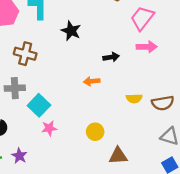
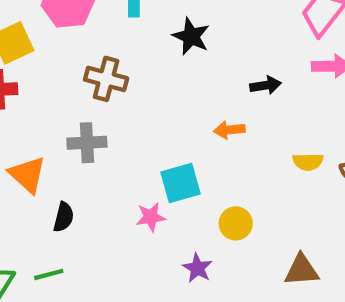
cyan square: (39, 105) -> (180, 183), moved, turned 30
purple star: (19, 156) -> (197, 268), moved
brown triangle: (118, 156) -> (302, 270), moved

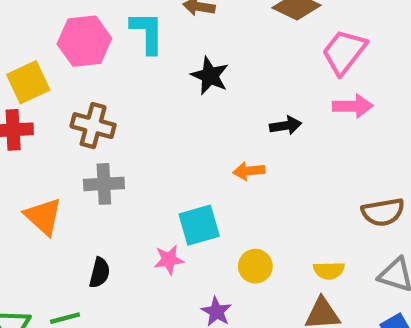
brown cross: (106, 79) -> (93, 126), moved
yellow semicircle: (308, 162) -> (329, 271), moved
black semicircle: (64, 217) -> (100, 273), moved

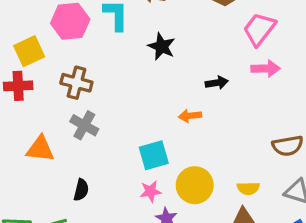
gray cross: (104, 184) -> (84, 125), turned 32
orange triangle: (43, 216) -> (40, 149), turned -36
pink star: (169, 260) -> (151, 191), moved
yellow circle: (255, 266) -> (195, 185), size x1.5

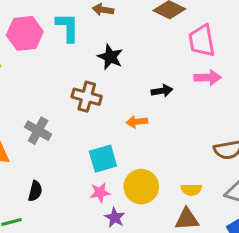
pink trapezoid: (259, 29) -> (202, 41), turned -48
brown cross: (76, 83) -> (87, 97), moved

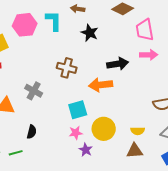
black star: (110, 57) -> (90, 33), moved
black arrow: (162, 91) -> (118, 64), size x1.5
orange arrow: (137, 122) -> (101, 85), size x1.6

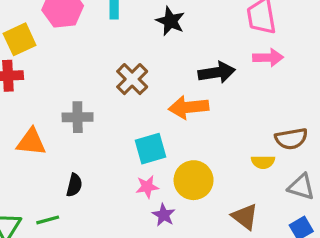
brown cross: (67, 68) -> (132, 79), turned 30
gray cross: (34, 91) -> (78, 117), turned -30
yellow semicircle: (138, 131) -> (263, 162), moved
brown triangle: (135, 151) -> (245, 217), turned 42

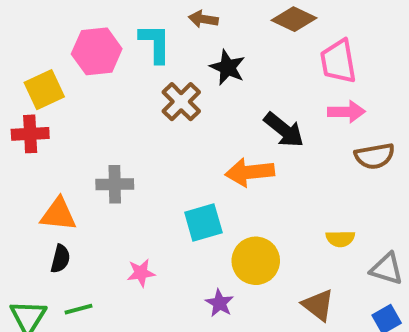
black arrow: (217, 72) -> (284, 130), turned 48
brown cross: (132, 79) -> (181, 102), moved
brown semicircle: (291, 139) -> (375, 156), moved
black semicircle: (74, 185) -> (60, 259), moved
pink star: (147, 187) -> (141, 273), moved

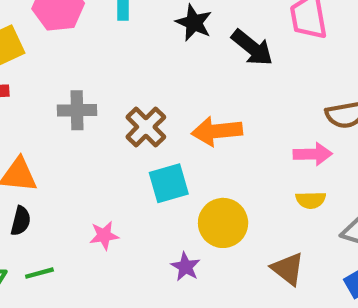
brown cross: (181, 102) -> (146, 127), moved
pink arrow: (346, 112) -> (313, 154), moved
black arrow: (284, 130) -> (252, 48), moved
gray cross: (115, 184) -> (77, 110), moved

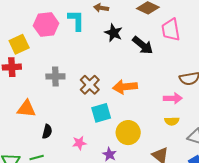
black semicircle: (21, 221) -> (47, 132), moved
pink star: (104, 235) -> (79, 143), moved

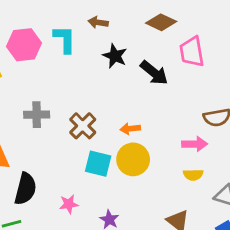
orange arrow: (125, 87) -> (130, 129), size x0.6
cyan square: (101, 113) -> (98, 164), turned 30
black semicircle: (47, 132) -> (25, 189), size x1.6
yellow circle: (128, 133) -> (133, 159), moved

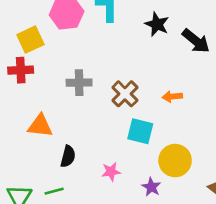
yellow circle: (133, 159) -> (175, 161), moved
black semicircle: (25, 189) -> (68, 156), size x0.7

